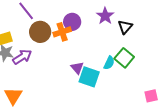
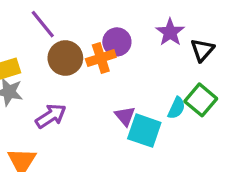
purple arrow: (22, 57) -> (51, 116), moved

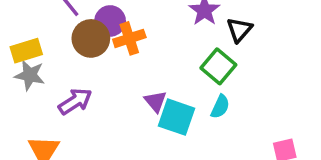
purple circle: (117, 42) -> (110, 21), moved
green square: (201, 100) -> (218, 66), moved
cyan semicircle: (177, 108) -> (220, 107), moved

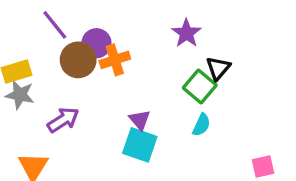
black triangle: (239, 30) -> (218, 68), moved
cyan square: (176, 117) -> (140, 145), moved

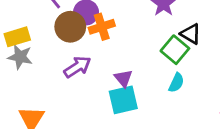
black triangle: (218, 68) -> (191, 34), turned -40
purple arrow: (63, 120) -> (77, 67), moved
cyan square: (140, 145) -> (123, 100), turned -32

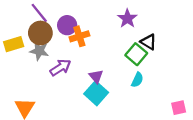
brown circle: (70, 27) -> (40, 33), moved
gray star: (20, 57) -> (39, 51), moved
cyan square: (123, 100) -> (96, 93), turned -35

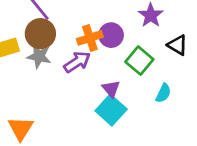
purple circle: (67, 25) -> (111, 35), moved
green square: (136, 54) -> (139, 61), moved
purple arrow: (60, 68) -> (77, 62), moved

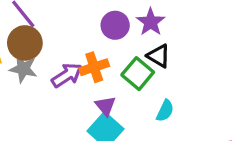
purple circle: (111, 35) -> (115, 25), moved
orange cross: (90, 38) -> (94, 67), moved
black triangle: (178, 45) -> (159, 56), moved

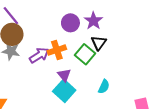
black triangle: (159, 56) -> (99, 43), turned 35
cyan semicircle: (165, 111) -> (104, 87), moved

